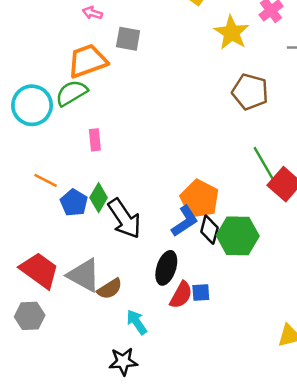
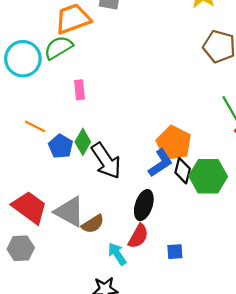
blue square: (201, 293) -> (175, 252), moved
red semicircle: (181, 295) -> (138, 236), moved

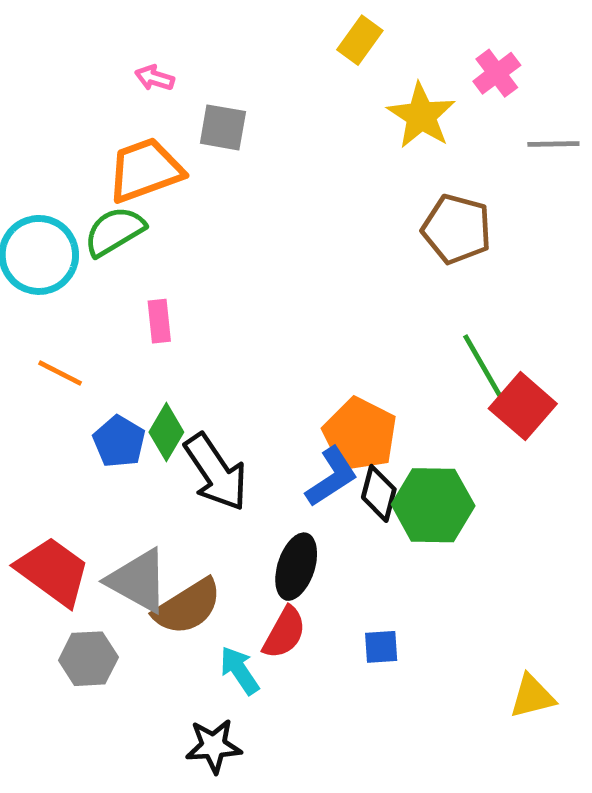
orange line: (35, 126) -> (60, 373), moved
brown semicircle: (93, 224) -> (188, 607), size x1.4
gray hexagon: (21, 248) -> (88, 659), moved
blue square: (175, 252) -> (381, 647), moved

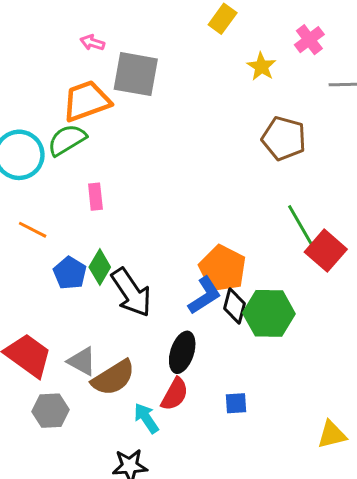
yellow star: (421, 116) -> (261, 67), size x0.7
gray square: (223, 127) -> (136, 74), size x1.5
gray triangle: (138, 581) -> (82, 361), size x0.7

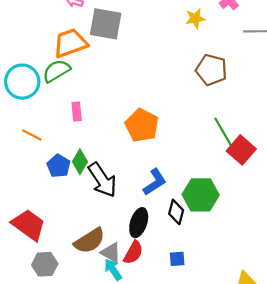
yellow star: (261, 67) -> (195, 19), turned 30
orange pentagon: (223, 269) -> (142, 125), moved
black diamond: (235, 306) -> (176, 212), moved
gray triangle: (82, 361) -> (111, 253), moved

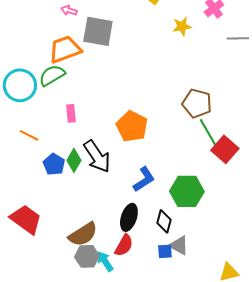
brown pentagon: (211, 70) -> (197, 103), moved
black arrow: (102, 180) -> (97, 156), moved
black diamond: (176, 212) -> (164, 221), moved
gray triangle: (111, 253) -> (179, 245), moved
gray hexagon: (45, 264) -> (87, 256), moved

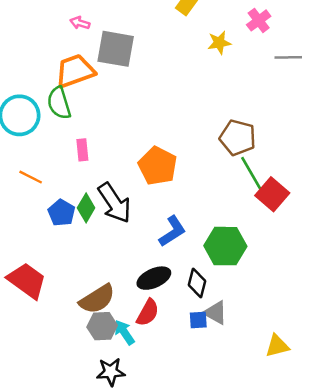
green semicircle: (52, 75) -> (59, 103), turned -76
black ellipse: (129, 217) -> (154, 278), turned 48

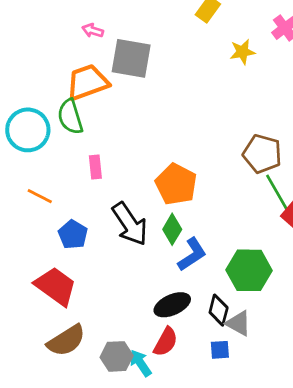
green diamond: (86, 208) -> (172, 229), moved
red trapezoid: (27, 281) -> (56, 286), moved
brown semicircle: (97, 299) -> (66, 341), moved
gray triangle: (216, 313) -> (238, 323), moved

